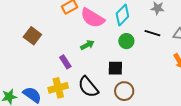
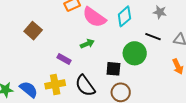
green circle: (126, 41) -> (135, 53), moved, size x1.5
purple rectangle: (65, 62) -> (64, 59), turned -32

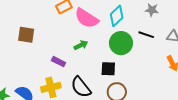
brown square: (33, 31) -> (26, 35), turned -30
green circle: (135, 53) -> (121, 43), moved

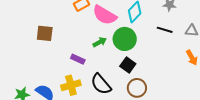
green circle: (121, 43) -> (125, 39), moved
black square: (108, 69) -> (128, 65), turned 35

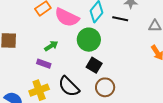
black line: (165, 30) -> (120, 19), moved
green arrow: (100, 42) -> (51, 46), moved

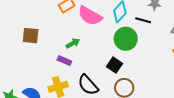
green circle: (89, 40) -> (126, 39), moved

